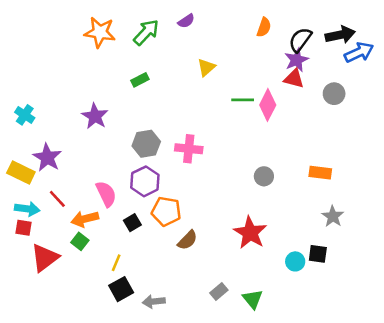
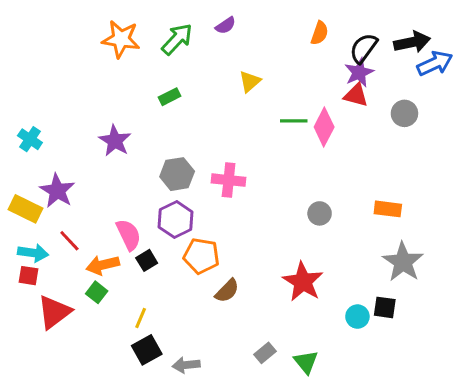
gray star: (333, 216) -> (403, 262), size x1.5
black square: (132, 223) -> (147, 260), moved

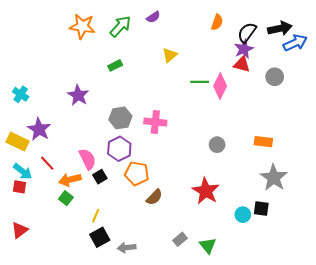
cyan arrow: (33, 253) -> (23, 171), turned 30
red triangle: (54, 312) -> (20, 230), moved, size x0.7

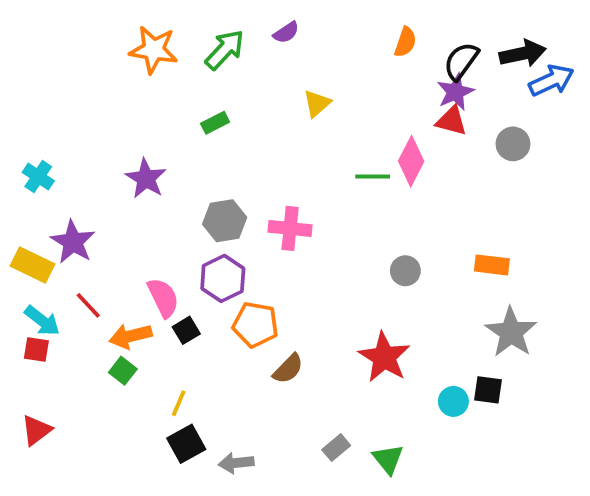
green line: (200, 82) -> (373, 177), moved

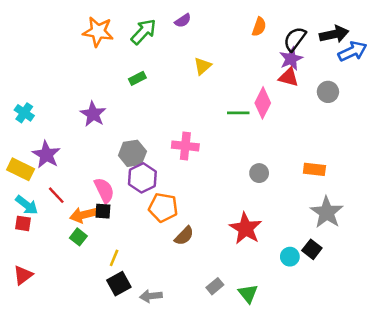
gray hexagon: (225, 221) -> (132, 153), moved
black square: (186, 330) -> (103, 211), moved, turned 35
black square: (488, 390) -> (312, 249), turned 30

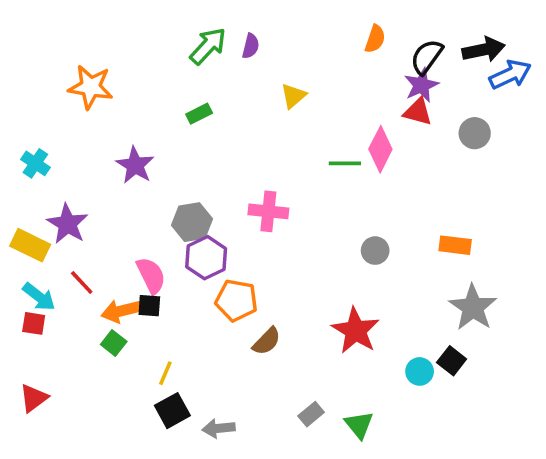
purple semicircle: (183, 21) -> (251, 46), moved, turned -42
orange star: (98, 32) -> (91, 87), moved

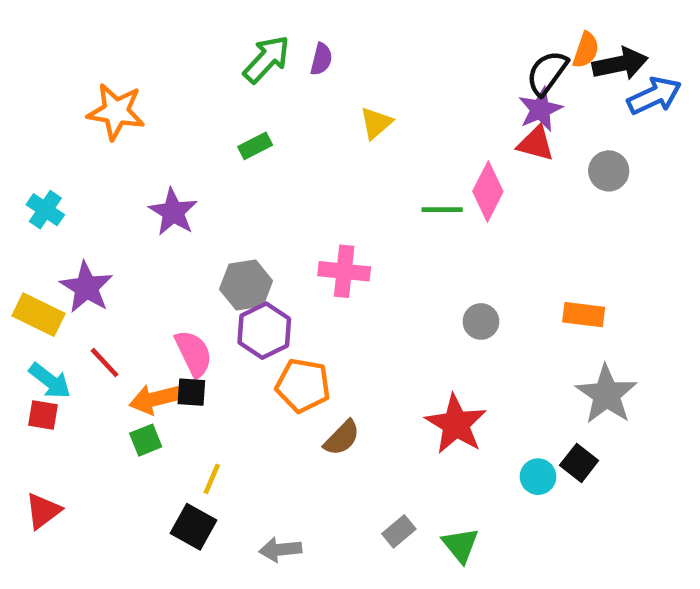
orange semicircle: (375, 39) -> (586, 50), moved
green square: (114, 343) -> (146, 440), turned 30
black square: (172, 411) -> (194, 527), moved, turned -32

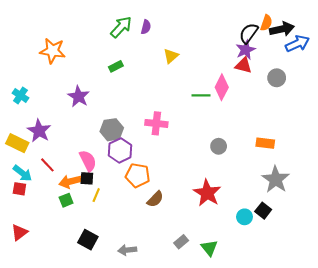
yellow line: (212, 479) -> (96, 195), moved

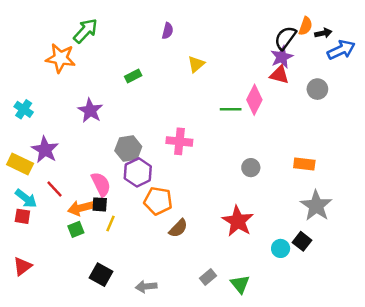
green arrow: (121, 27) -> (85, 31), moved
black arrow: (282, 29) -> (323, 33), size x0.6

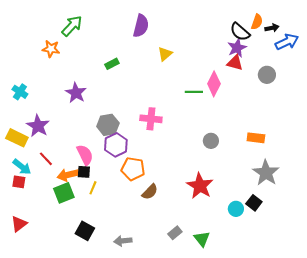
purple semicircle: (168, 31) -> (141, 26), size x1.6
black semicircle: (285, 38) -> (240, 32), turned -85
orange star: (60, 58) -> (51, 49), size x0.7
green square: (76, 229) -> (64, 193), size x1.5

